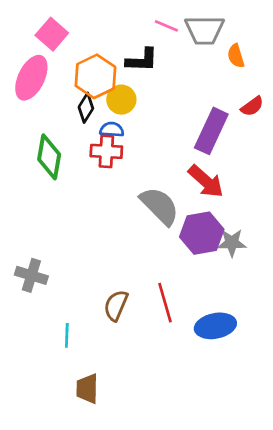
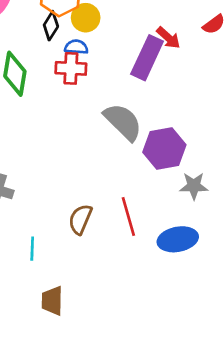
purple rectangle: (211, 131) -> (147, 58), moved
red arrow: (206, 181) -> (168, 38), moved, size x0.7
gray star: (232, 243) -> (194, 186), moved

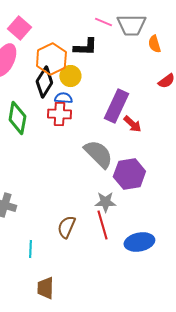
black diamond: (51, 26) -> (44, 82), size x1.4
red arrow: (168, 38) -> (132, 124), moved
gray star: (194, 186) -> (105, 202), moved

